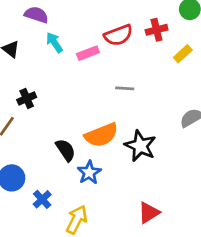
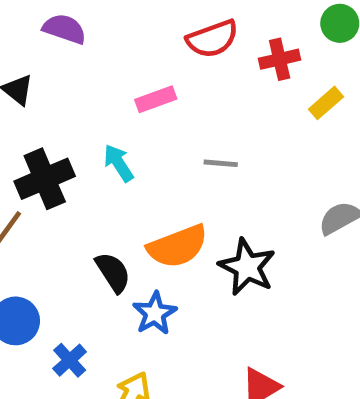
red semicircle: (118, 35) -> (212, 39), moved
cyan arrow: (54, 42) -> (119, 163), moved
black cross: (27, 98) -> (45, 179), size x1.6

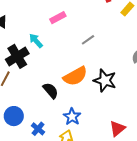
cyan arrow: (119, 163) -> (36, 41), moved
gray line: (221, 163) -> (88, 40), turned -32
blue star: (155, 313) -> (72, 117), moved

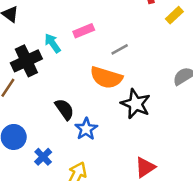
pink rectangle: (58, 18) -> (84, 31), moved
orange semicircle: (75, 76) -> (106, 78), moved, turned 40
blue star: (72, 117) -> (86, 129), moved

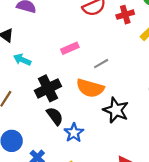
cyan arrow: (52, 43) -> (22, 60), moved, turned -30
black cross: (26, 61) -> (48, 88), moved

